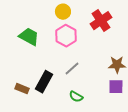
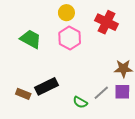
red cross: (101, 21) -> (107, 22), turned -30
gray line: (72, 69) -> (101, 93), moved
black rectangle: (44, 82) -> (46, 86), turned 35

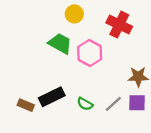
pink hexagon: (70, 38) -> (90, 53), moved
green trapezoid: (31, 39) -> (60, 44), moved
green semicircle: (80, 102) -> (85, 104), moved

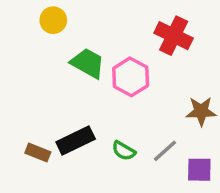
yellow circle: (74, 14) -> (53, 20), moved
purple square: (137, 103) -> (199, 170), moved

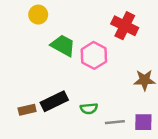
green semicircle: (124, 151) -> (89, 109), turned -35
gray line: (165, 151) -> (115, 122), moved, turned 36
brown rectangle: (38, 153) -> (27, 110), turned -35

